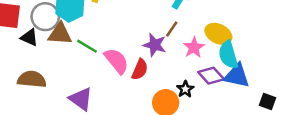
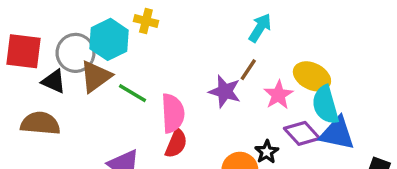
brown triangle: (60, 34) -> (96, 76), turned -40
pink semicircle: (116, 61) -> (173, 113), turned 36
red semicircle: (140, 69) -> (176, 143), moved
brown semicircle: (32, 79) -> (40, 123), moved

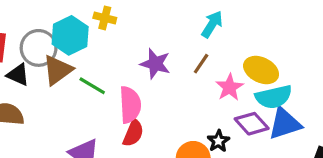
purple star: (225, 91) -> (155, 64), moved
cyan semicircle: (325, 105) -> (274, 97), turned -87
blue triangle: (337, 133) -> (285, 124), turned -30

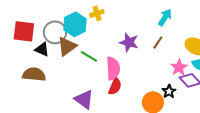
yellow cross: (105, 18) -> (97, 13), turned -32
pink star: (229, 87) -> (179, 67), moved

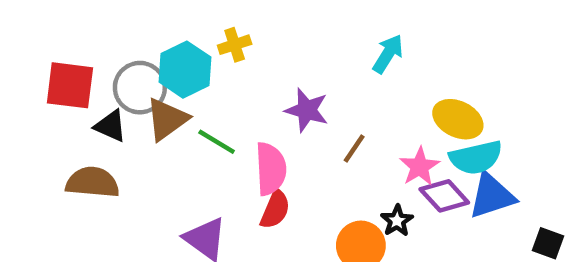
brown line: (158, 42) -> (354, 149), moved

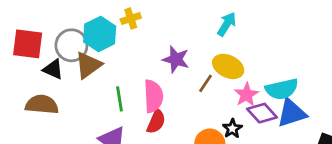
yellow ellipse: (458, 119) -> (228, 66), moved
green line: (217, 142) -> (119, 99), moved, turned 50

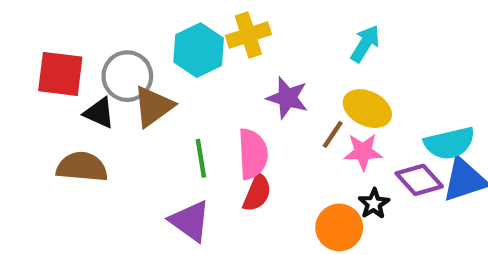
yellow cross: (131, 18) -> (248, 35), moved, size x1.4
cyan hexagon: (100, 34) -> (199, 50), moved
pink star: (246, 95) -> (363, 152), moved, turned 30

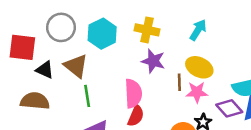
yellow cross: (248, 35) -> (147, 30), moved, turned 30
gray circle: (127, 76) -> (61, 27), moved
brown triangle: (153, 106) -> (76, 66), turned -45
brown line: (333, 134) -> (179, 82), turned -35
green line: (201, 158) -> (87, 96), moved

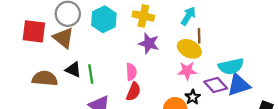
brown triangle: (76, 66) -> (63, 38), moved
black triangle: (45, 70) -> (73, 70), moved
brown line: (179, 82) -> (199, 36), moved
pink semicircle: (133, 93) -> (131, 72), size x0.7

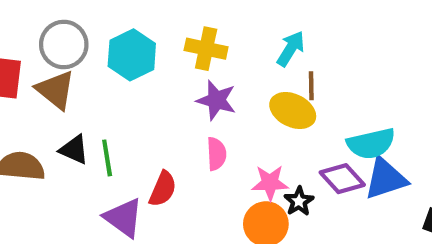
pink star: (187, 71) -> (270, 183), moved
pink semicircle: (131, 72) -> (216, 154), moved
red semicircle: (133, 92) -> (163, 189), moved

